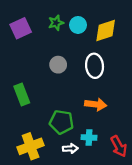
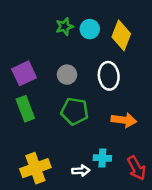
purple square: (21, 28) -> (24, 73), moved
yellow diamond: (106, 30) -> (121, 35), turned -50
orange arrow: (96, 104) -> (124, 120), moved
green pentagon: (61, 122) -> (75, 111), moved

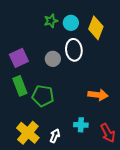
white ellipse: (109, 76) -> (74, 50), moved
green pentagon: (75, 111) -> (43, 96), moved
yellow cross: (35, 168) -> (28, 133), turned -30
white arrow: (81, 171) -> (55, 136), moved, turned -64

